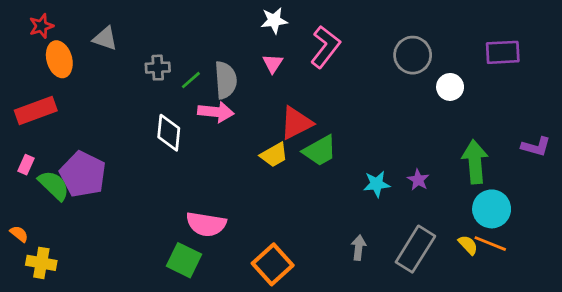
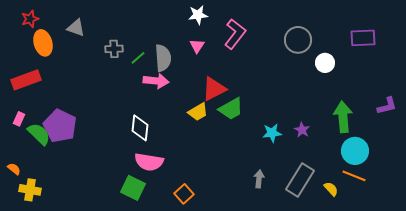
white diamond: (169, 133) -> (140, 128), moved
purple L-shape: (536, 147) -> (387, 106), turned -30
yellow semicircle: (468, 245) -> (331, 189), moved
orange square: (273, 264) -> (184, 194), moved, size x0.7

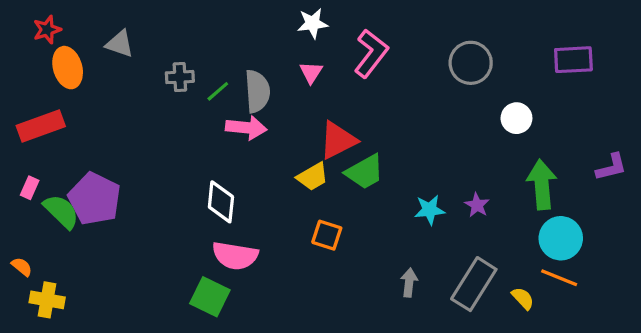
white circle: (325, 63) -> (516, 118), moved
orange square: (184, 194) -> (327, 235), moved, turned -30

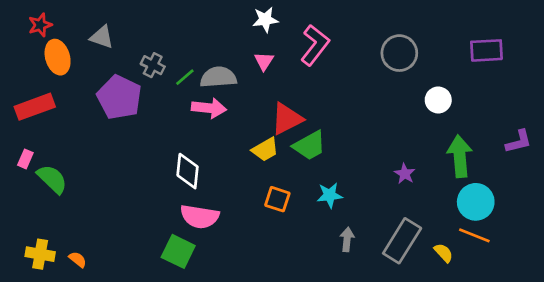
gray cross: (180, 77) -> (153, 65), turned 30
gray semicircle: (257, 91) -> (218, 77), turned -90
purple pentagon: (94, 199) -> (119, 97), moved
cyan star: (430, 210) -> (330, 195), moved
orange semicircle: (22, 267) -> (78, 259), moved

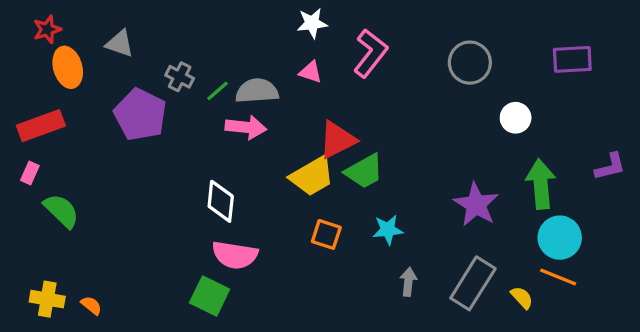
pink triangle: (264, 61) -> (311, 72), turned -45
yellow trapezoid: (265, 150) -> (312, 176), size x1.4
pink rectangle: (25, 159) -> (30, 173), moved
purple star: (405, 174) -> (476, 204), size x1.8

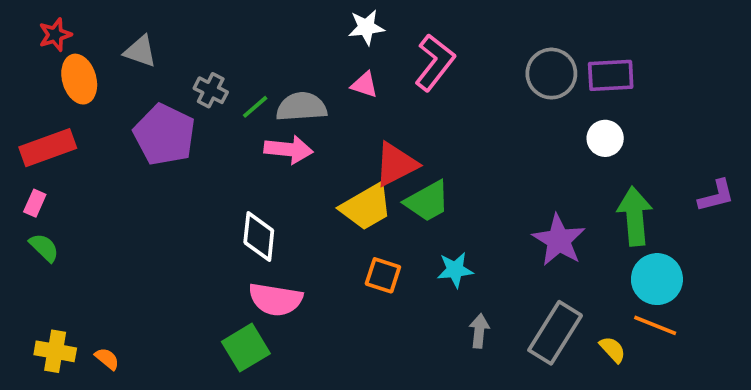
purple rectangle: (572, 59) -> (611, 75), moved
green semicircle: (61, 211) -> (44, 248), moved, size x0.7
green square: (210, 296) -> (246, 348), turned 33

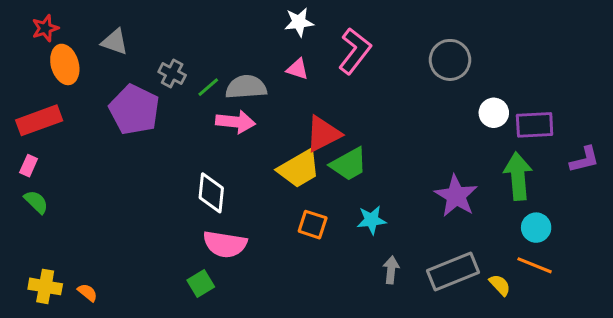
purple rectangle: (611, 75) -> (535, 125), moved
cyan circle: (657, 279) -> (536, 228), size x0.7
gray rectangle: (555, 333) -> (453, 271), turned 36
green square: (246, 348) -> (201, 283), size x0.7

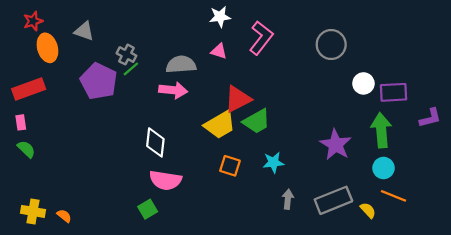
green line: (208, 87) -> (131, 69), moved
pink rectangle: (29, 166) -> (21, 122), turned -32
cyan circle: (536, 228) -> (384, 168), moved

